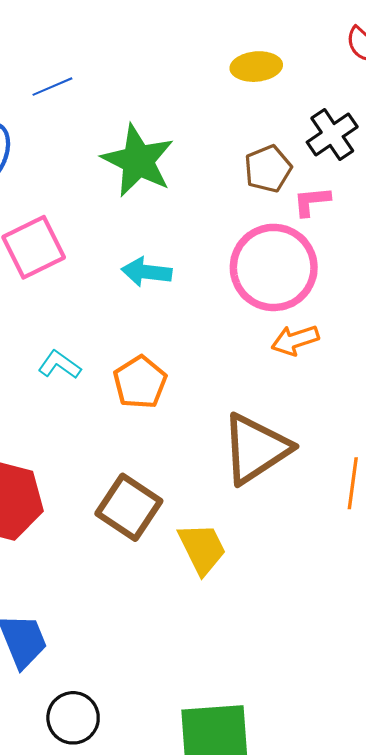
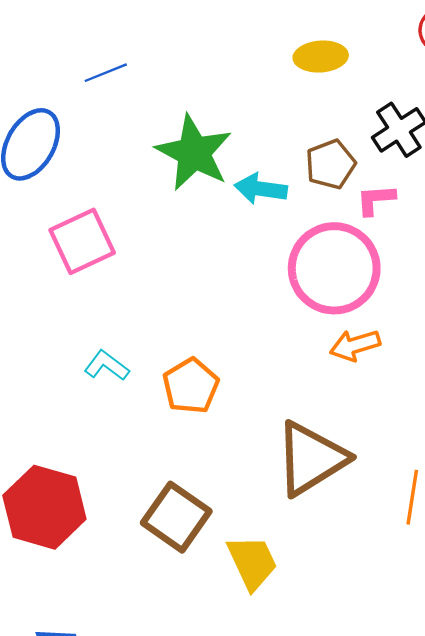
cyan arrow: (147, 272) -> (261, 189), moved

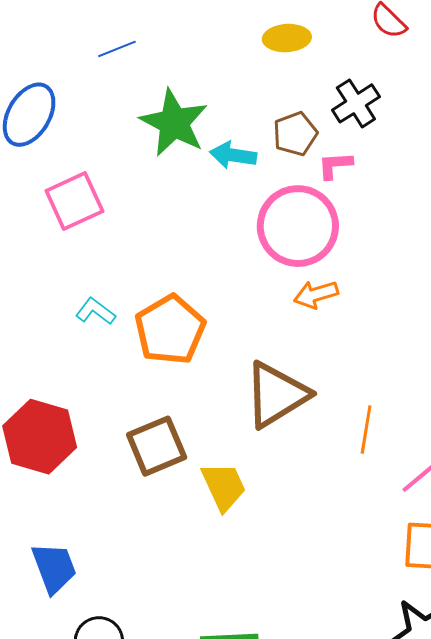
blue line: (106, 73) -> (117, 49), moved
orange pentagon: (191, 386) -> (170, 330), size x1.4
brown square: (176, 517) -> (157, 446), turned 32

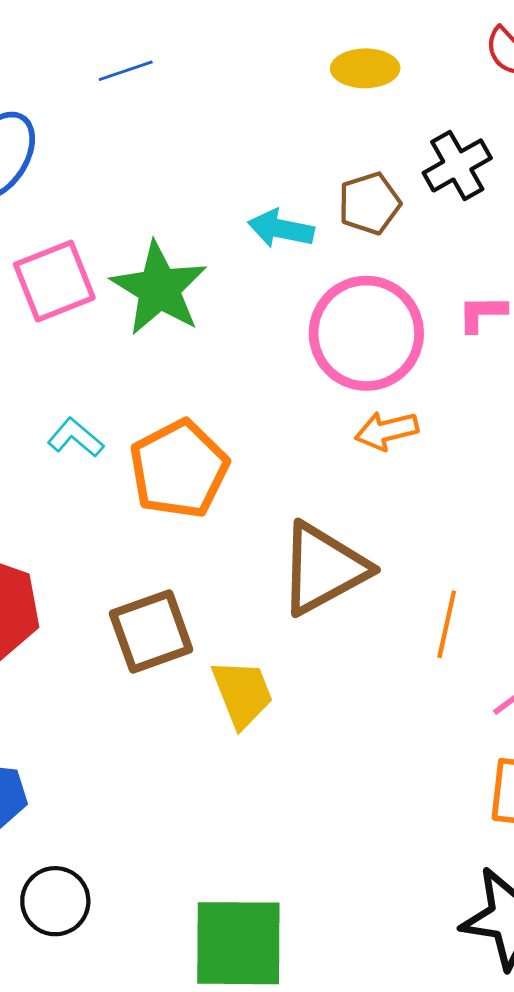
green star: (174, 123) -> (159, 289), moved
pink L-shape: (335, 165) -> (482, 313), moved

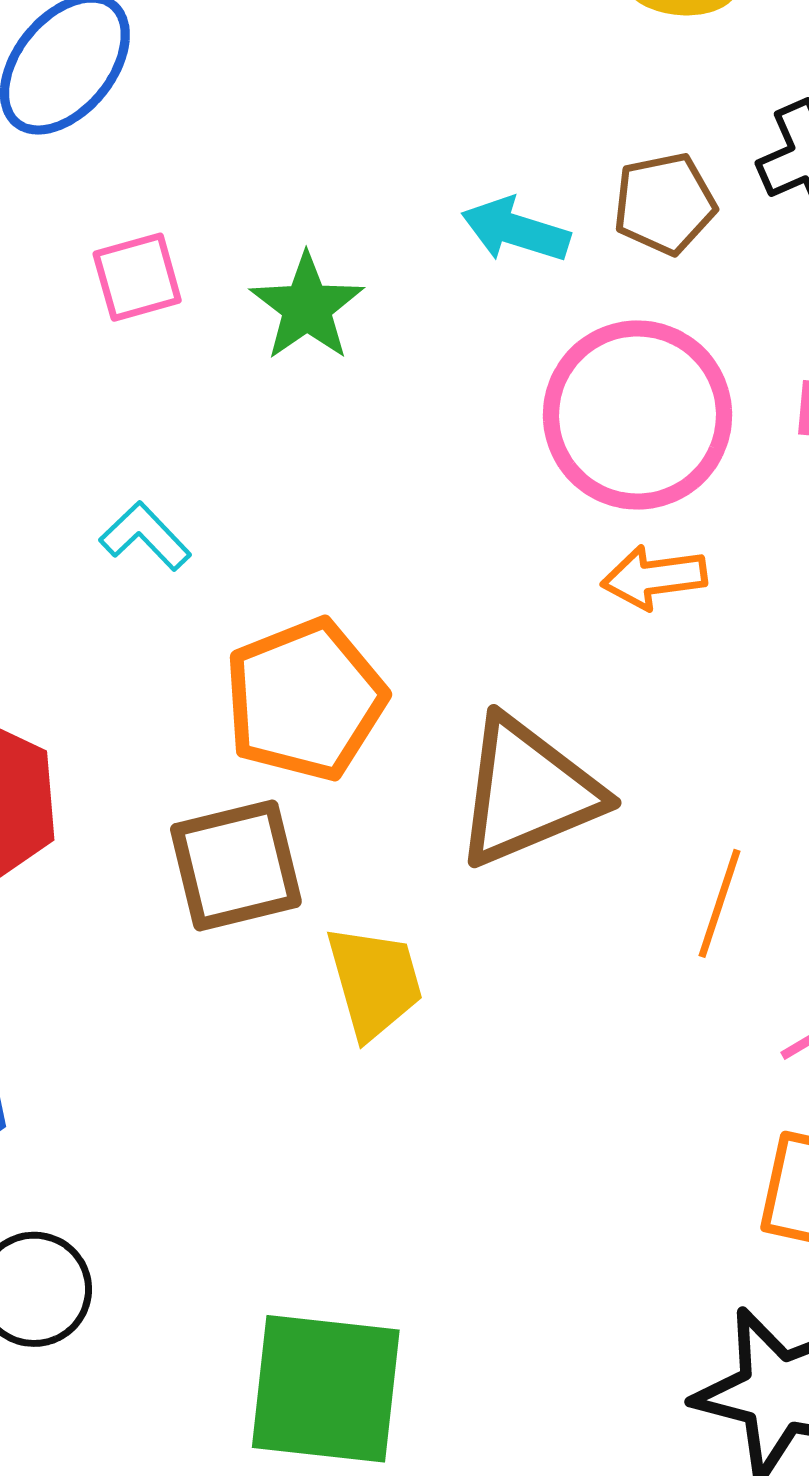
pink square: (54, 281) -> (137, 277), size x0.7
green star: (159, 289) -> (307, 307), size x0.7
orange pentagon: (179, 469) -> (305, 700), moved

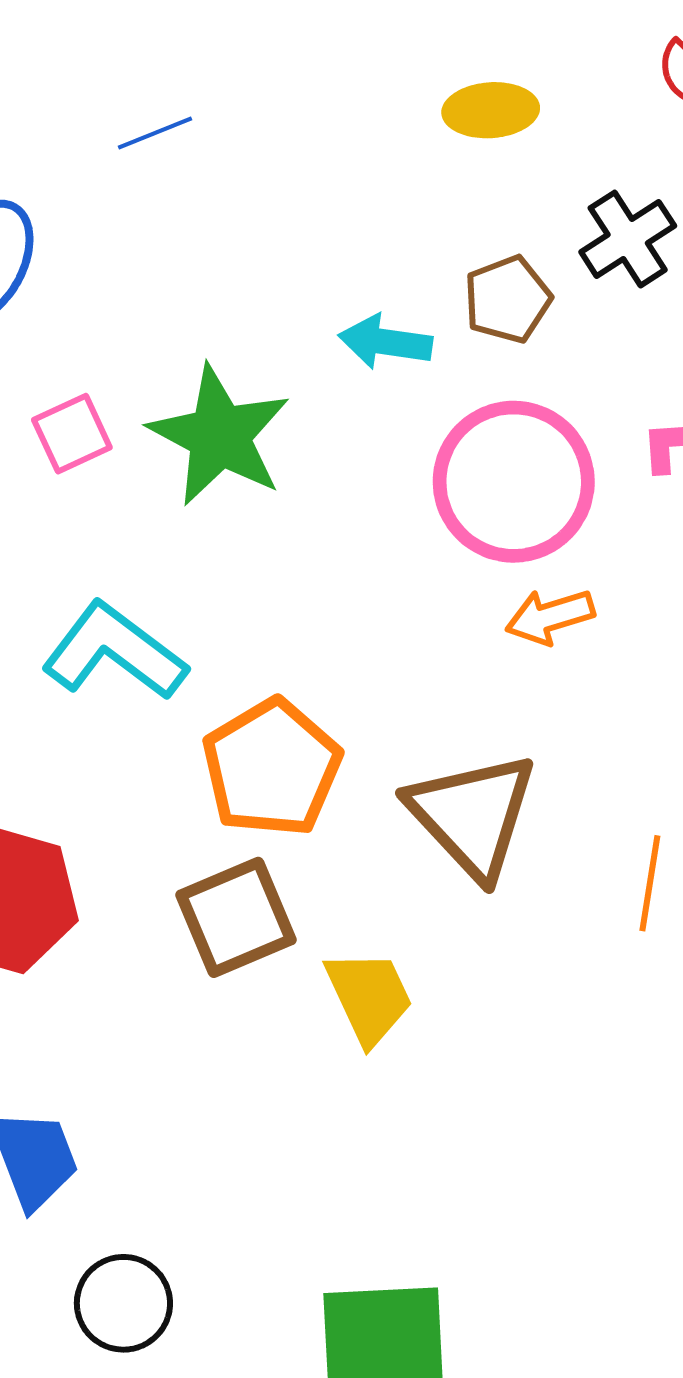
green star: (307, 307) -> (219, 436), size x1.5
cyan L-shape: (145, 536) -> (114, 651), size x1.8
brown triangle: (528, 792) -> (472, 815), turned -41

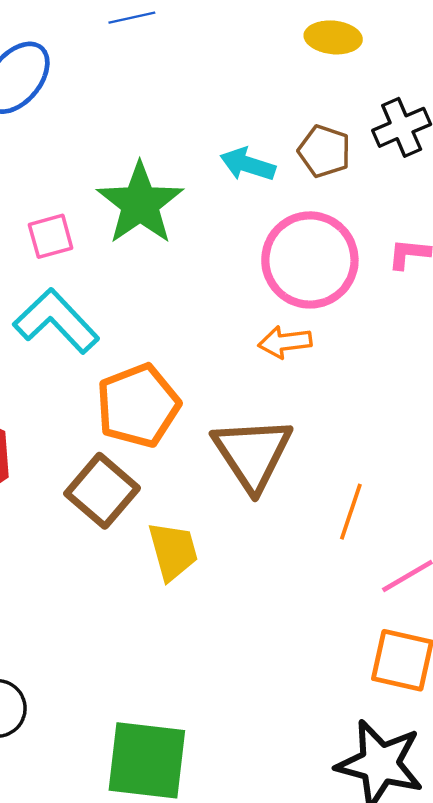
brown pentagon: (508, 299) -> (324, 151), turned 30
pink square: (72, 434) -> (51, 236), moved
orange arrow: (550, 617) -> (285, 342), moved
brown square: (236, 917) -> (102, 491), turned -36

